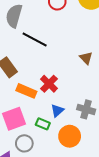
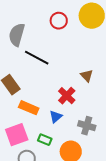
red cross: (49, 84) -> (67, 96), moved
blue triangle: (57, 110) -> (56, 117), moved

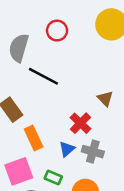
red circle: (59, 21) -> (57, 31), moved
orange rectangle: (29, 108) -> (34, 138), turned 42
gray cross: (87, 126) -> (93, 152), moved

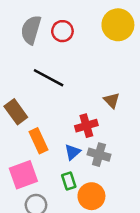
gray semicircle: (19, 48) -> (31, 30), moved
red cross: (80, 123) -> (86, 126), turned 30
green rectangle: (53, 178) -> (69, 181), moved, turned 49

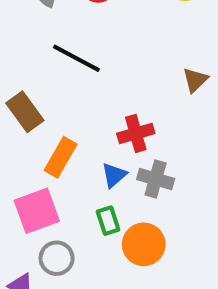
brown triangle: (112, 100) -> (195, 80), moved, turned 30
orange rectangle: (39, 141) -> (61, 157), turned 55

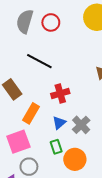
red cross: (136, 133) -> (60, 94), moved
gray cross: (156, 179) -> (81, 125), turned 30

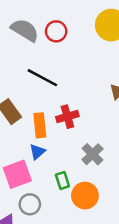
gray semicircle: (25, 21) -> (25, 30), turned 105
orange rectangle: (31, 113) -> (40, 125), moved, turned -36
blue triangle: (59, 123) -> (37, 152), moved

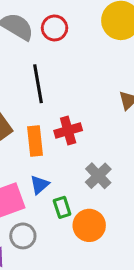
black line: (42, 78) -> (38, 84), turned 52
blue triangle: (37, 152) -> (39, 185), moved

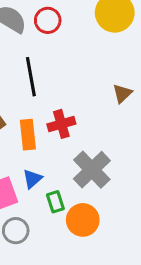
gray cross: (98, 176) -> (92, 170), size x1.4

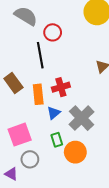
red circle: (48, 20) -> (53, 32), moved
blue triangle: (32, 179) -> (54, 113), moved

